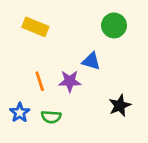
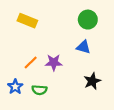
blue triangle: (91, 61) -> (83, 47), moved
orange line: (40, 81) -> (31, 62), turned 64

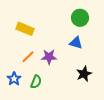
yellow rectangle: (27, 21) -> (25, 29), moved
green semicircle: (39, 90) -> (36, 82), turned -72

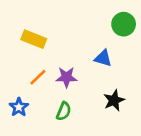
green circle: (80, 18) -> (124, 24), moved
green semicircle: (36, 82) -> (64, 111), moved

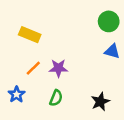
blue triangle: (103, 58) -> (112, 51), moved
black star: (114, 100) -> (100, 102), moved

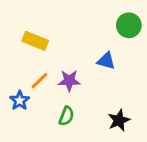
blue triangle: (112, 51) -> (106, 61), moved
blue star: (17, 94) -> (20, 100), moved

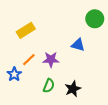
yellow rectangle: (35, 41) -> (26, 30), turned -54
black star: (119, 120) -> (73, 89), moved

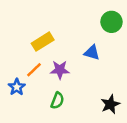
yellow rectangle: (26, 30) -> (43, 42), moved
black star: (73, 89) -> (110, 104), moved

